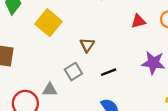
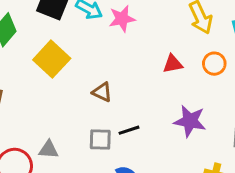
brown triangle: (87, 45) -> (102, 92), turned -42
gray square: (73, 72) -> (100, 140), moved, turned 30

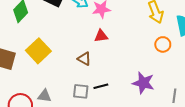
yellow square: (52, 59) -> (38, 51), moved
red triangle: (173, 64) -> (101, 36), moved

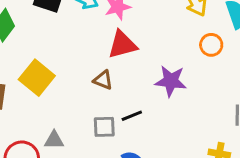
red triangle: (101, 36) -> (122, 45), size x1.5
purple star: (143, 83) -> (171, 81), moved

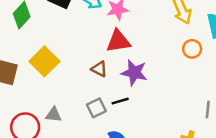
purple star: (171, 81) -> (134, 73), moved
gray square: (104, 127) -> (96, 108), turned -30

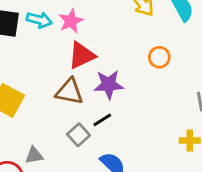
orange circle: (192, 49) -> (159, 57), moved
brown triangle: (99, 69) -> (69, 92), size x1.5

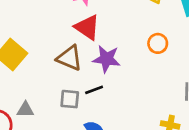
red triangle: (82, 55) -> (87, 27), turned 48
gray square: (78, 135) -> (70, 99), turned 36

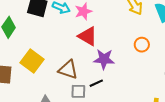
brown triangle: (69, 58) -> (68, 70), moved

